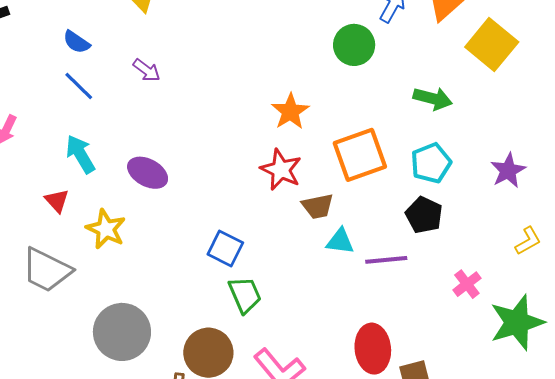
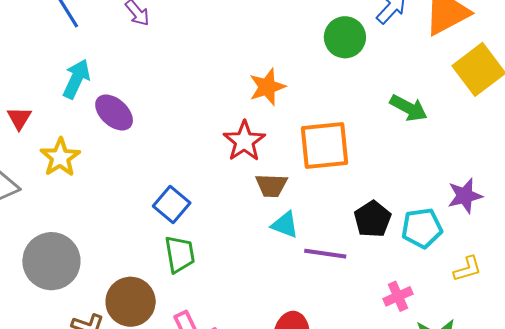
cyan arrow: (80, 154) -> (76, 79), moved, turned 42
cyan pentagon: (431, 163) -> (422, 228), moved

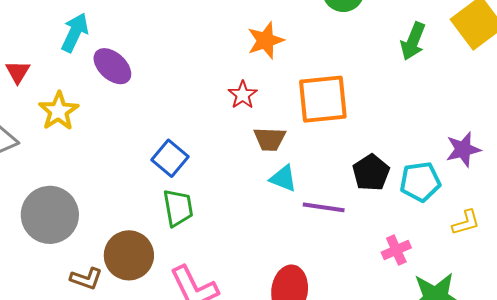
green arrow: (409, 108) -> (413, 41), moved, turned 84
red star: (244, 141) -> (243, 95), size x0.7

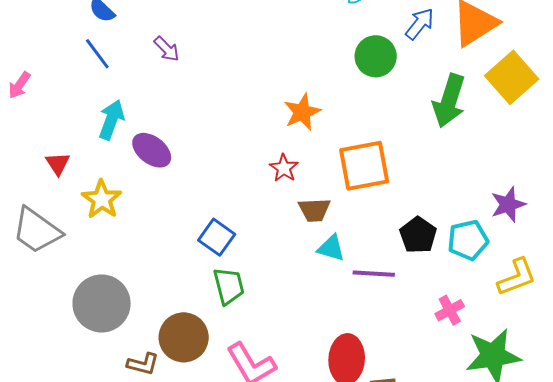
green arrow: (413, 41) -> (449, 101), size x1.4
yellow L-shape: (466, 223) -> (517, 277), size x1.4

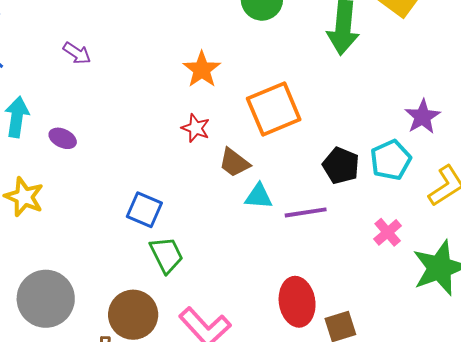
purple arrow: (167, 49) -> (77, 53), moved
purple ellipse: (152, 150) -> (63, 138), size x0.7
brown trapezoid: (314, 210) -> (234, 163), turned 52

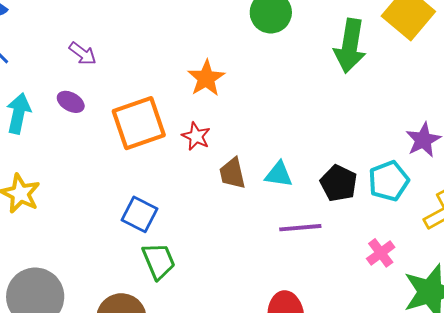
orange square: (274, 109) -> (139, 123), moved
purple ellipse: (63, 138) -> (71, 102), moved
brown trapezoid: (234, 163) -> (232, 173), turned 36
cyan triangle: (259, 196) -> (279, 174), moved

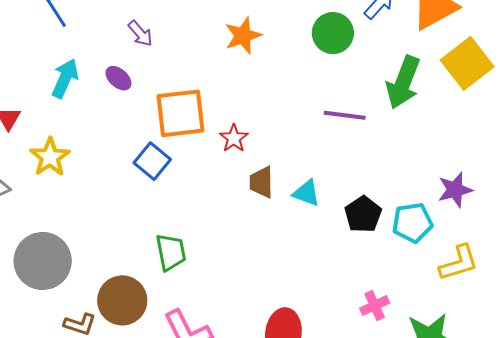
orange star: (206, 78) -> (243, 36), moved
blue square: (140, 214) -> (152, 161), moved
purple line: (300, 228) -> (345, 115), moved
pink cross: (381, 253) -> (375, 306), moved

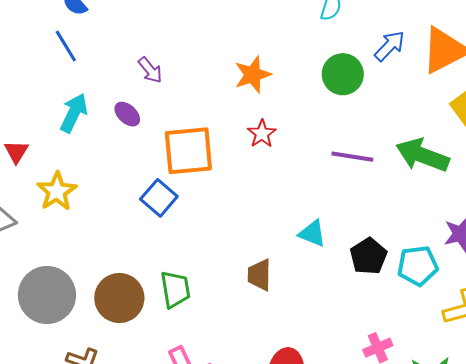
green arrow: (403, 82) -> (422, 155), moved, turned 88
red star: (234, 138) -> (262, 134), moved
brown trapezoid: (261, 182) -> (259, 275), moved
brown circle: (122, 300) -> (119, 298), moved

